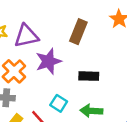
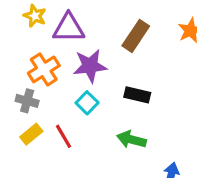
cyan square: (59, 103) -> (87, 103), moved

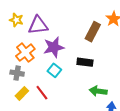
brown rectangle: (136, 36) -> (93, 32), moved
green arrow: (131, 140) -> (98, 91), moved

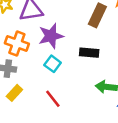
orange cross: (25, 53) -> (17, 44), turned -30
red line: (42, 93) -> (53, 99), moved

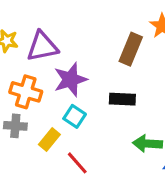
yellow rectangle: (14, 93) -> (49, 140), moved

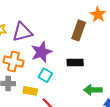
yellow rectangle: (49, 140) -> (30, 91), turned 64

